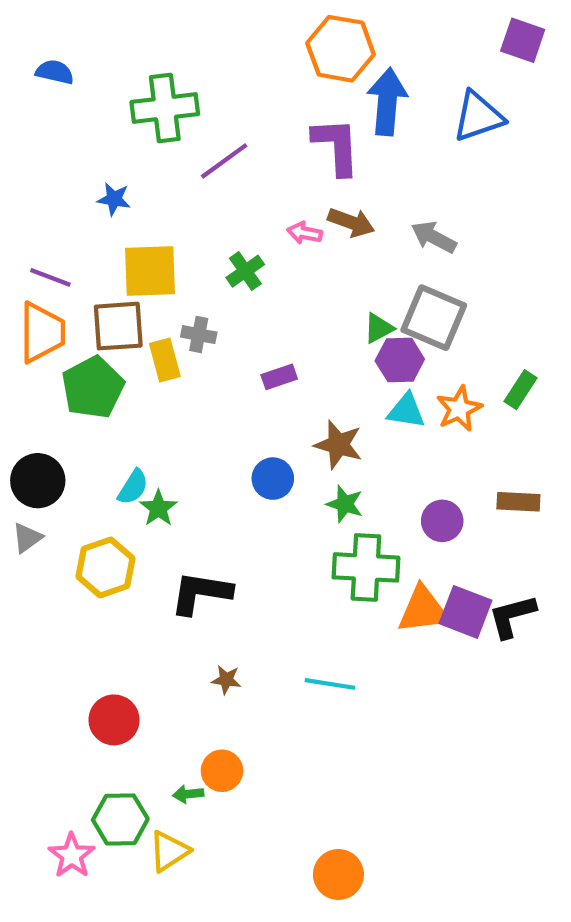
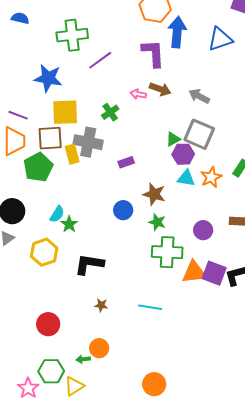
blue star: (114, 199) -> (48, 78), size x1.8
gray cross: (199, 335) -> (88, 142), size x1.8
orange circle: (338, 874) -> (154, 384), moved

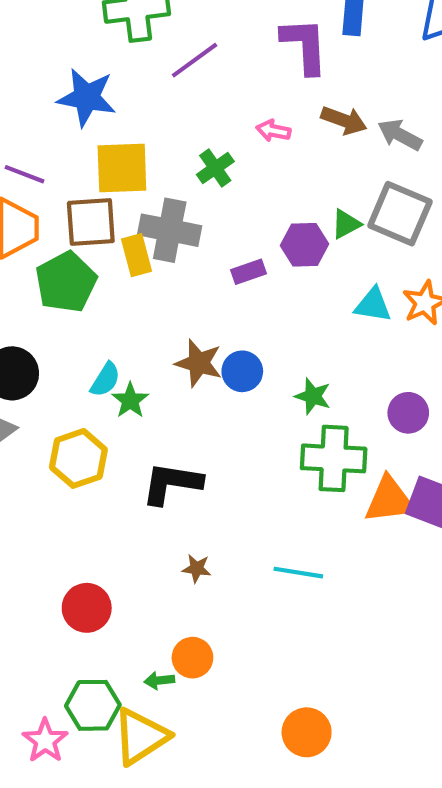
brown arrow: (160, 89) -> (344, 120), moved
purple hexagon: (183, 154) -> (305, 245), moved
brown star: (154, 194) -> (199, 363), moved
yellow triangle: (74, 386) -> (141, 736), size x1.4

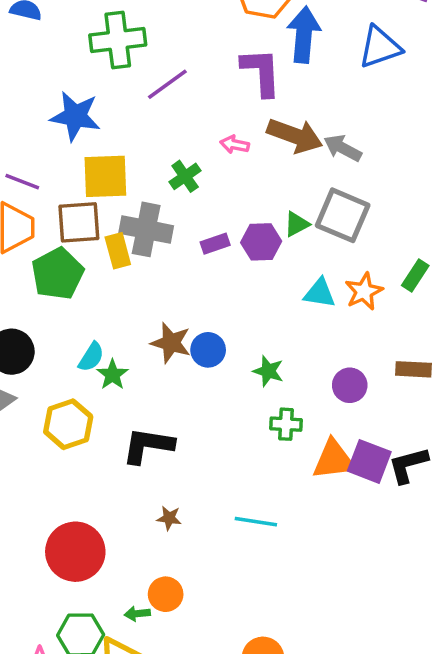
brown arrow: (344, 120) -> (295, 136), size x1.4
purple rectangle: (248, 272) -> (215, 244), moved
green cross: (334, 458) -> (286, 424), size x0.6
red circle: (87, 608) -> (75, 552), size x1.4

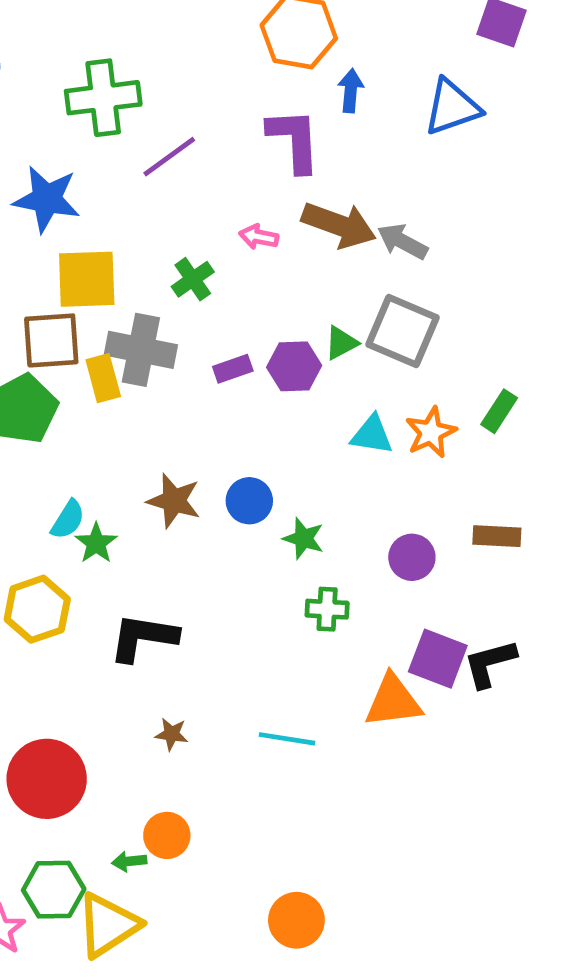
blue arrow: (304, 35) -> (351, 91), size x0.6
blue circle: (208, 350) -> (249, 501), moved
orange triangle: (334, 460) -> (393, 701), moved

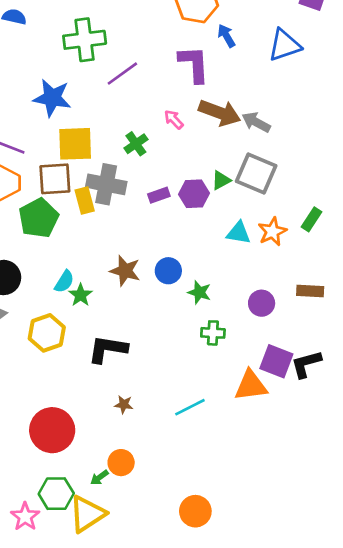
blue arrow: (351, 91) -> (226, 36), turned -35
pink arrow: (259, 237) -> (174, 119), turned 35
cyan line: (287, 739) -> (190, 407), turned -36
green arrow: (129, 861) -> (99, 477), turned -30

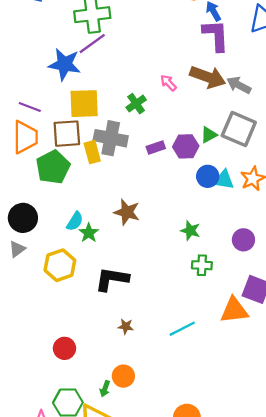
purple L-shape: (194, 64) -> (216, 35), moved
purple line: (122, 74) -> (92, 44), moved
blue circle: (168, 271) -> (208, 176), moved
red circle: (52, 430) -> (64, 348), size x0.6
green arrow: (99, 477) -> (105, 389), turned -35

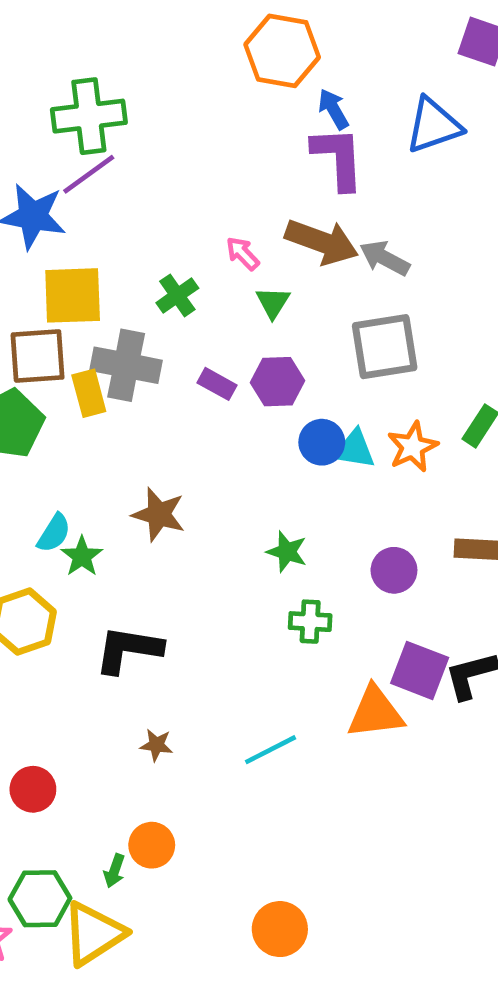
gray square: (239, 129) -> (385, 347), turned -32
green triangle: (209, 135) -> (273, 302), moved, turned -30
purple rectangle: (156, 147) -> (217, 384), turned 48

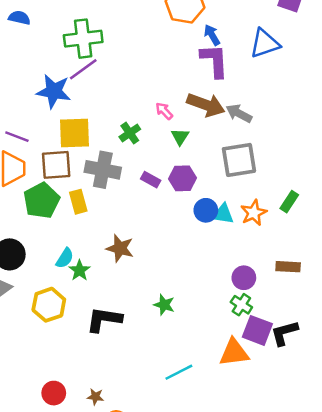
yellow rectangle: (89, 393) -> (78, 202), moved
green star: (287, 552) -> (164, 305), moved
green cross: (310, 622) -> (241, 305), moved, turned 30
brown star: (156, 745) -> (95, 397), moved

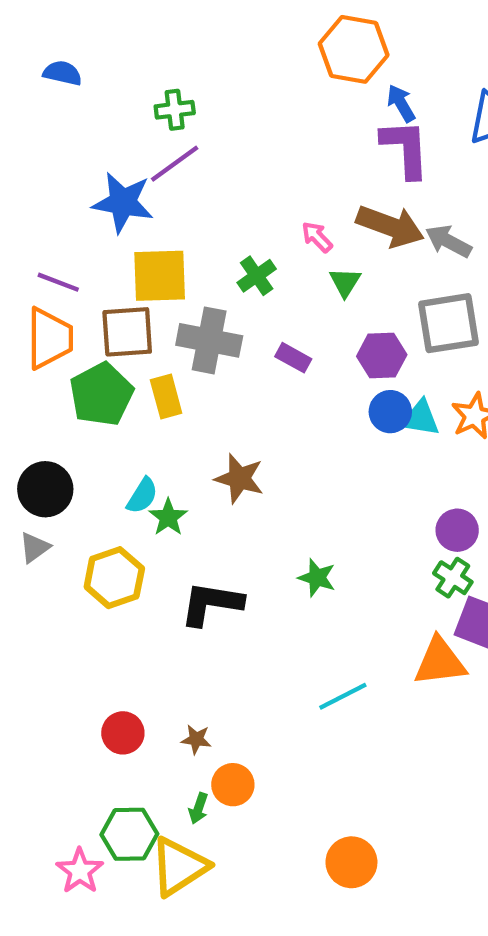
green cross: (83, 39) -> (175, 110), size x0.6
purple hexagon: (183, 178) -> (382, 356), moved

